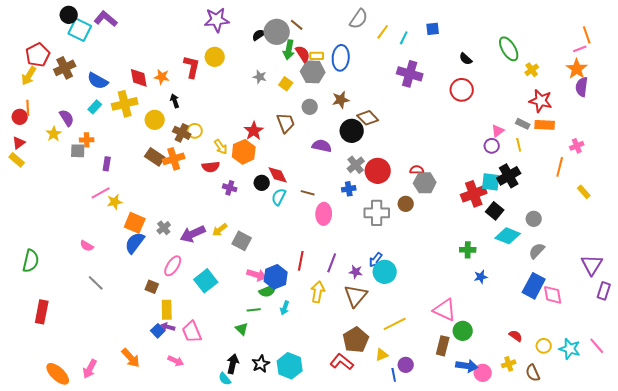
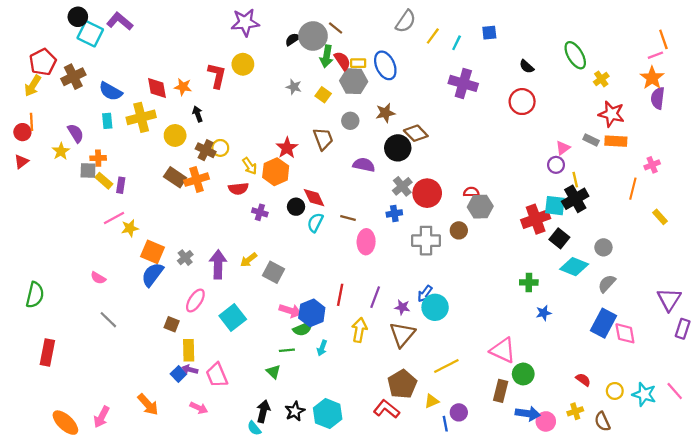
blue ellipse: (341, 58) -> (385, 65), turned -30
cyan rectangle: (95, 107) -> (107, 121), turned -48
yellow line: (519, 145) -> (575, 180), moved
yellow rectangle: (17, 160) -> (104, 181), moved
purple arrow: (193, 234) -> (218, 264), turned 115

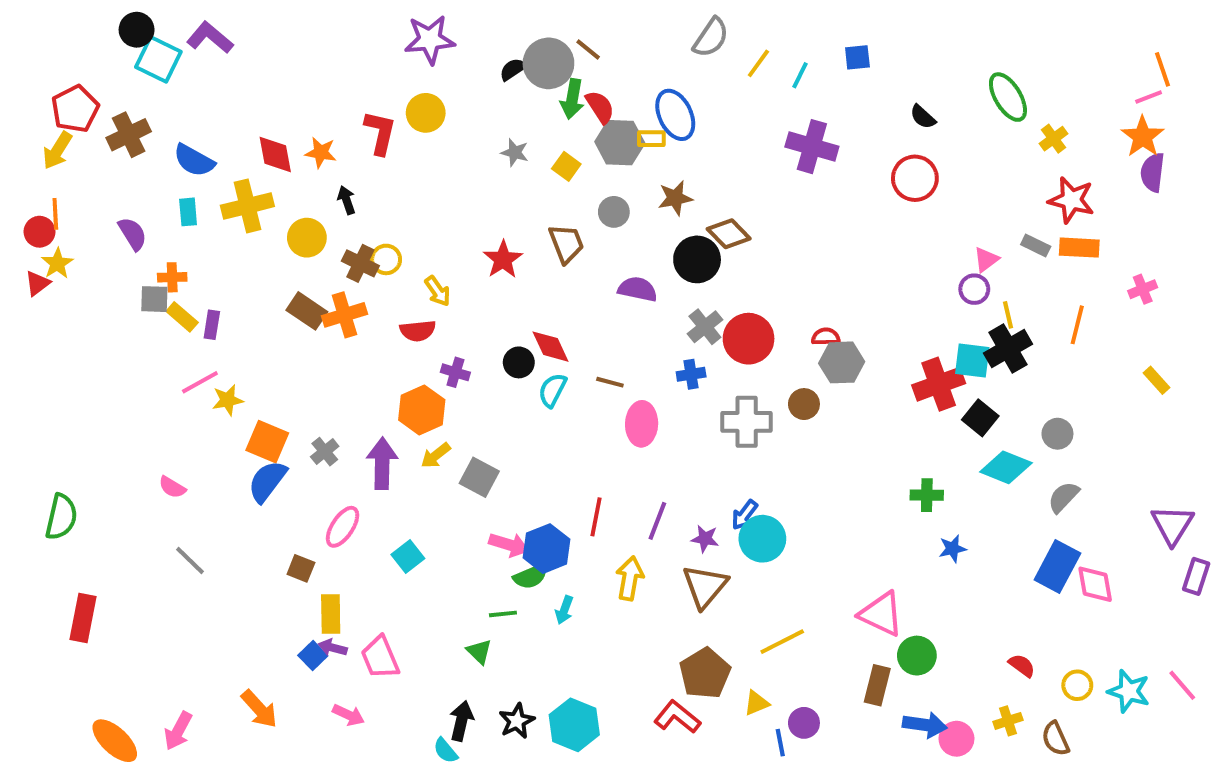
yellow rectangle: (358, 63) -> (651, 139), moved
yellow star: (61, 151) -> (57, 263), moved
orange hexagon: (276, 172) -> (422, 410), moved
orange line: (633, 189) -> (1077, 325), moved
cyan square: (233, 317) -> (408, 557), size x0.7

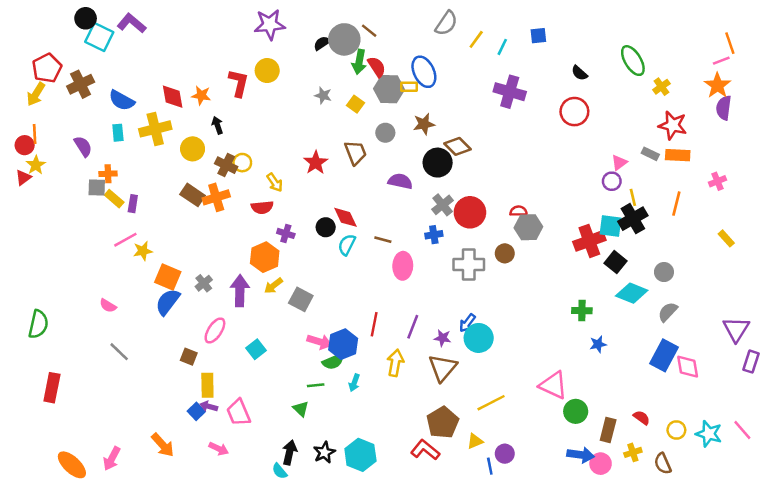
brown rectangle: (877, 685) -> (608, 430), moved

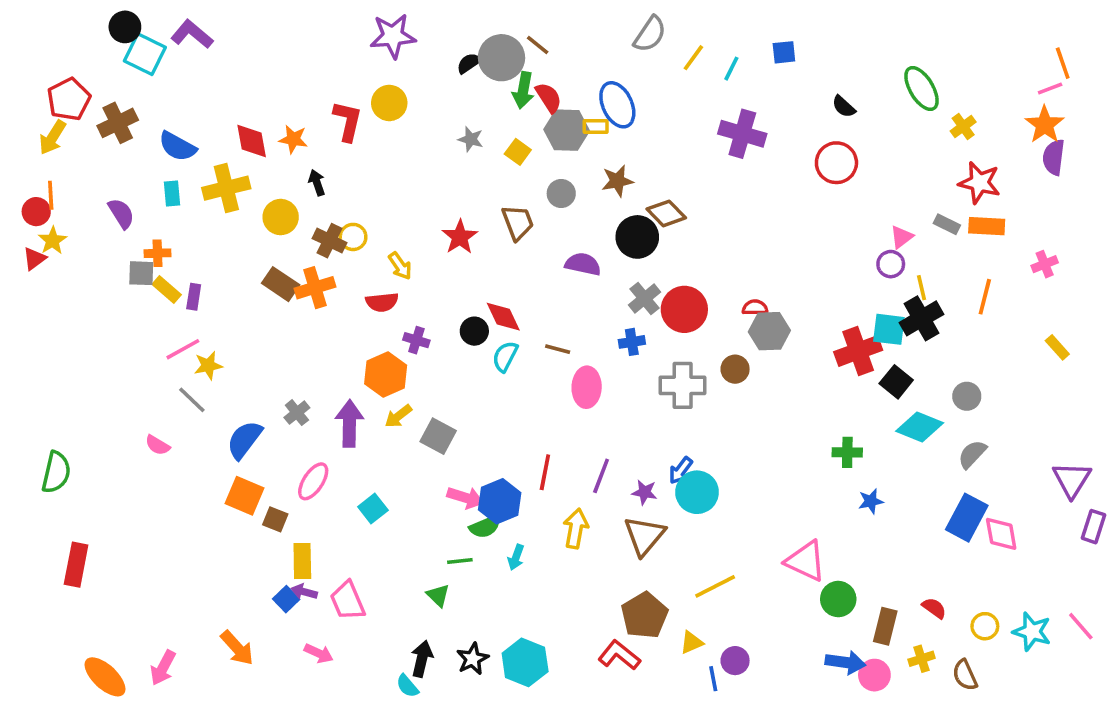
orange square: (168, 277) -> (244, 496), moved
gray line: (119, 352) -> (192, 400), moved

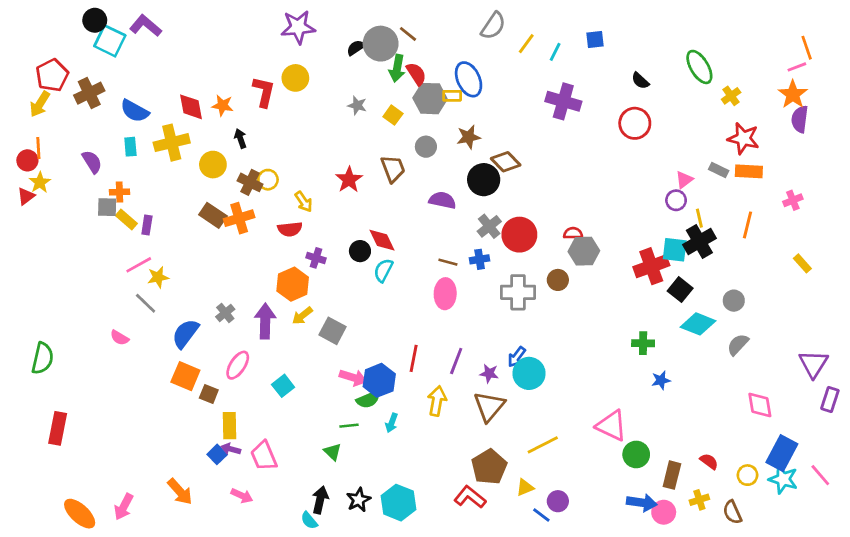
brown line: (558, 349) -> (448, 262), moved
blue rectangle: (967, 518) -> (782, 453), moved
blue line: (713, 679) -> (541, 515), turned -42

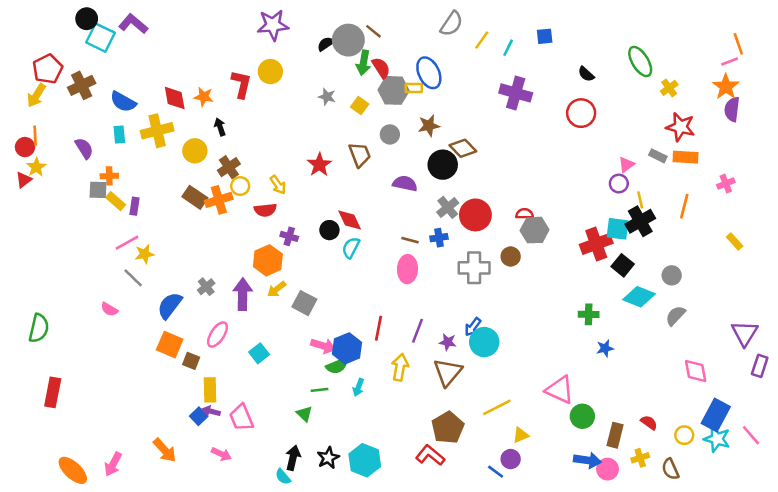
yellow circle: (268, 180) -> (240, 186), moved
brown cross: (250, 182) -> (229, 167), turned 30
yellow triangle: (525, 487) -> (521, 435), moved

